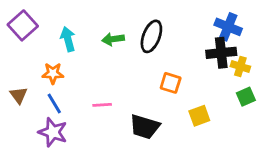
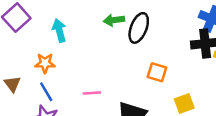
green arrow: (113, 39) -> (114, 20), moved

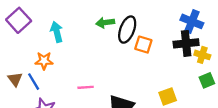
orange square: (157, 72) -> (143, 45), moved
blue line: (46, 92) -> (34, 82), moved

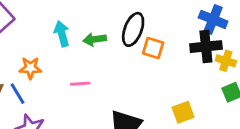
green arrow: (105, 23) -> (95, 39), moved
cyan arrow: (57, 32) -> (62, 34), moved
pink line: (86, 87) -> (80, 84), moved

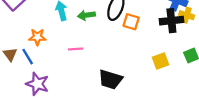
yellow cross: (226, 61) -> (187, 15), moved
yellow square: (183, 112) -> (161, 61), moved

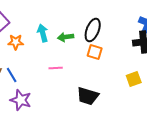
orange square: (131, 22) -> (95, 52), moved
orange star: (37, 37) -> (16, 42), moved

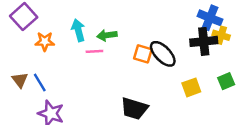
black ellipse: (93, 30) -> (163, 54), moved, turned -65
pink line: (56, 68) -> (94, 51), moved

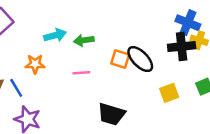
cyan arrow: (78, 30) -> (55, 35), turned 90
orange star: (45, 41) -> (35, 64), moved
pink line: (94, 51) -> (81, 73), moved

